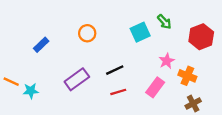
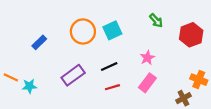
cyan square: (140, 32) -> (112, 30), moved
orange circle: (87, 33) -> (83, 31), size x1.5
pink star: (167, 61) -> (147, 58), moved
orange cross: (187, 76) -> (199, 80), moved

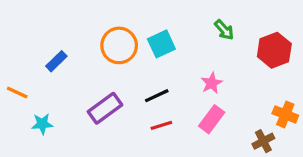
orange line: (11, 77) -> (17, 93), moved

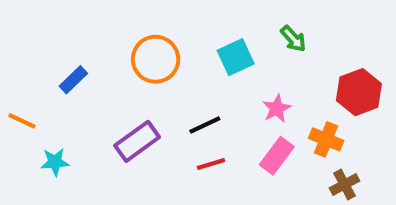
cyan square: (161, 44) -> (236, 57), moved
red hexagon: (274, 50) -> (359, 92), moved
orange cross: (285, 114) -> (326, 139), moved

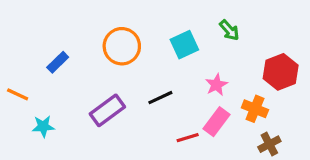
red line: (211, 164) -> (188, 138), moved

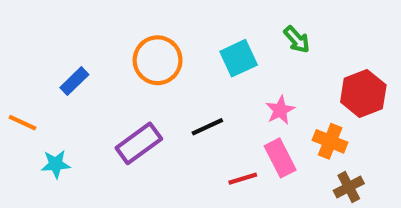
pink rectangle: (216, 122) -> (280, 158), turned -64

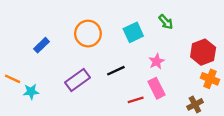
orange line: (22, 123) -> (12, 79), moved
orange cross: (330, 141) -> (210, 79), moved

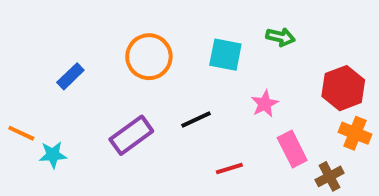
green arrow: (166, 22) -> (280, 37), turned -35
cyan square: (133, 32) -> (225, 55), turned 36
pink rectangle: (157, 88) -> (292, 149), moved

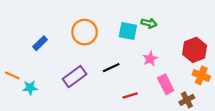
green arrow: (280, 37) -> (149, 23), moved

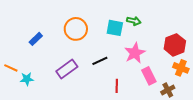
pink star: (150, 59) -> (135, 53), size x1.5
red line: (130, 95) -> (117, 86), turned -72

